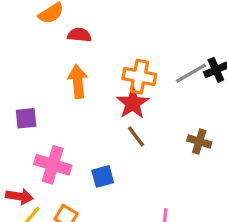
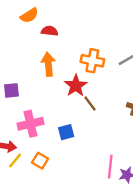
red star: (133, 103) -> (76, 86), moved
pink cross: (53, 165) -> (31, 124), turned -30

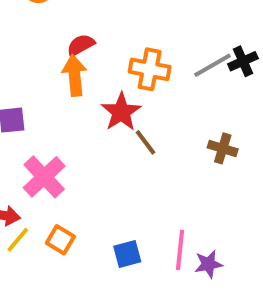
red semicircle: (50, 31) -> (81, 45), moved, turned -35
pink cross: (31, 124) -> (44, 177), turned -30
blue square: (66, 132) -> (127, 254), moved

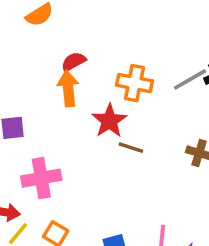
brown line: (146, 142) -> (131, 148), turned -35
pink cross: (44, 177) -> (41, 178), turned 33

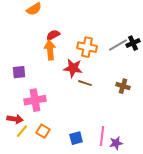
red star: (109, 121) -> (73, 68), turned -30

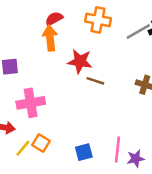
orange cross: (87, 47) -> (98, 20), moved
yellow line: (22, 131) -> (23, 148), moved

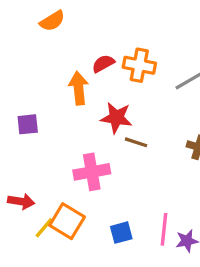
red semicircle: (54, 19) -> (103, 64), moved
pink cross: (31, 103) -> (92, 172), moved
orange square: (41, 143) -> (67, 221), size x1.5

